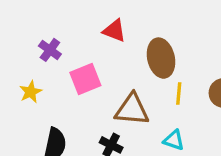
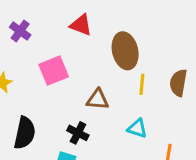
purple cross: (50, 50) -> (20, 31), moved
brown triangle: (132, 110) -> (98, 99), size x0.7

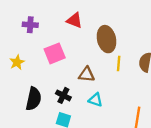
purple cross: (20, 31) -> (30, 25), turned -32
cyan triangle: (137, 128) -> (95, 100), moved
black cross: (78, 133) -> (63, 95), moved

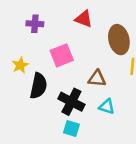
black cross: (63, 95) -> (71, 102), size x1.5
black semicircle: (34, 99) -> (39, 86), moved

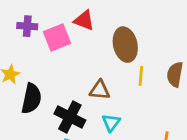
pink square: (62, 55) -> (57, 37), moved
cyan triangle: (107, 107) -> (111, 123), turned 49

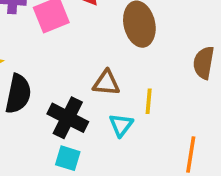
yellow line: (141, 76) -> (149, 101), moved

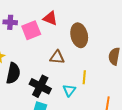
brown triangle: (106, 83) -> (57, 57), moved

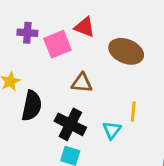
brown ellipse: (79, 35) -> (126, 51), turned -55
brown triangle: (57, 57) -> (82, 83), moved

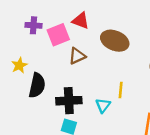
brown triangle: (82, 83) -> (77, 56), moved, turned -30
black cross: (70, 124) -> (69, 101), turned -30

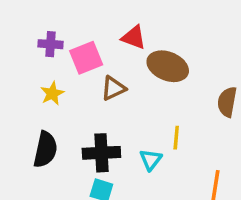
red triangle: (81, 21) -> (134, 37), moved
yellow star: (19, 65) -> (52, 93), moved
black semicircle: (37, 85) -> (45, 149), moved

